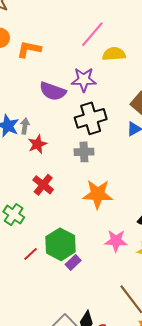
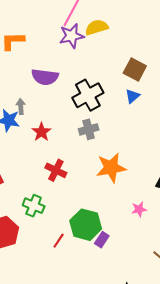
purple star: (84, 80) -> (72, 36), moved
gray arrow: (25, 126) -> (21, 107), moved
pink star: (116, 241) -> (139, 209), size x0.7

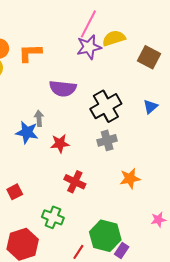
brown square: (135, 69) -> (149, 57), moved
red star: (41, 132) -> (60, 144), turned 30
orange star: (111, 168) -> (130, 178), size x0.7

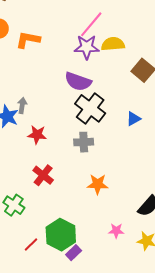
purple semicircle: (63, 88) -> (78, 82), moved
black cross: (106, 106) -> (90, 108), turned -36

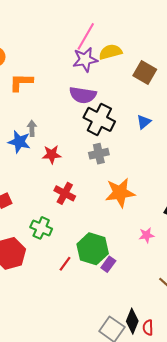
orange L-shape: (28, 40) -> (21, 82), moved
orange star: (98, 184) -> (120, 193), size x1.4

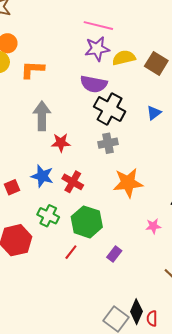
pink line: (86, 36) -> (98, 26), turned 72
yellow semicircle: (110, 52) -> (124, 58), moved
gray arrow: (32, 128) -> (42, 116), size x1.8
blue star: (19, 142) -> (42, 176), moved
green hexagon: (93, 249) -> (87, 222), moved

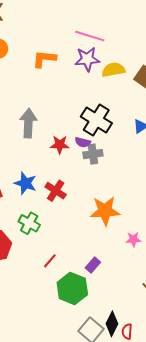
orange L-shape: (32, 70) -> (44, 59), moved
purple semicircle: (94, 84) -> (83, 142), moved, size x0.6
red star: (61, 143) -> (60, 145), moved
orange star: (128, 183) -> (105, 211), moved
green hexagon: (87, 222) -> (72, 288), moved

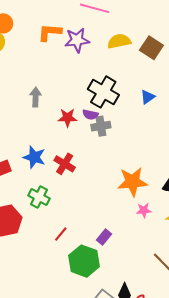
purple star: (87, 59) -> (77, 40), moved
gray arrow: (28, 123) -> (36, 97), size x0.7
orange star: (105, 211) -> (132, 182), moved

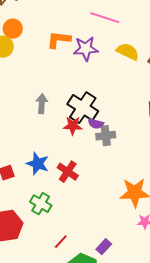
yellow semicircle: (119, 41) -> (128, 52), turned 35
black cross: (103, 92) -> (83, 108), moved

